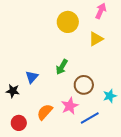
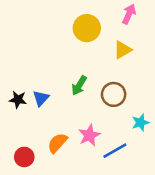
brown circle: (84, 85) -> (114, 94), moved
black star: (13, 91) -> (18, 100), moved

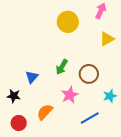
yellow triangle: (123, 50) -> (107, 39), moved
black star: (18, 100) -> (14, 96), moved
pink star: (89, 135) -> (70, 95), moved

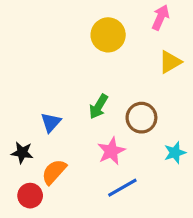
orange semicircle: (45, 112) -> (54, 172), moved
blue line: (90, 118) -> (122, 188), moved

